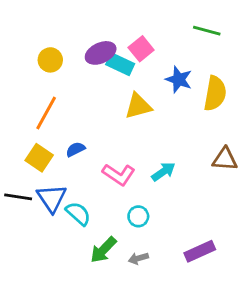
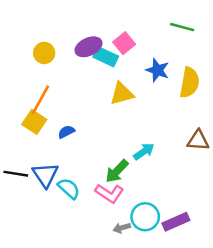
yellow square: (39, 158) -> (34, 122), moved
pink L-shape: (119, 174) -> (109, 193), moved
cyan circle: (138, 216) -> (145, 217), moved, size x1.5
green arrow: (103, 250) -> (117, 171), moved

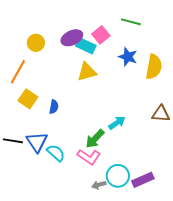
green line: (182, 27) -> (131, 22), moved
yellow triangle: (122, 94) -> (87, 72), moved
orange line: (40, 100) -> (18, 72), moved
blue semicircle: (66, 132) -> (54, 107), turned 128

